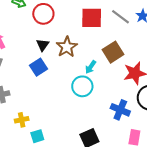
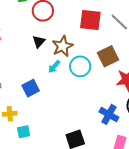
blue square: (39, 67) -> (31, 88), moved
cyan arrow: (91, 67) -> (54, 67), moved
cyan circle: (82, 86) -> (80, 66), moved

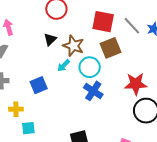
brown star: (63, 46) -> (73, 46), turned -30
brown square: (108, 56) -> (111, 48), moved
blue cross: (109, 114) -> (93, 91), moved

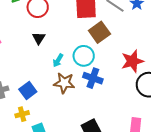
brown star: (73, 46) -> (64, 83), moved
blue square: (39, 85) -> (28, 90), moved

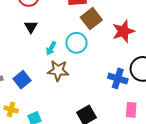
red star: (132, 61) -> (123, 31), moved
blue cross: (93, 78) -> (118, 78), moved
yellow cross: (22, 114) -> (11, 109), moved, turned 32

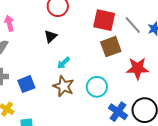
cyan circle: (76, 43) -> (97, 87), moved

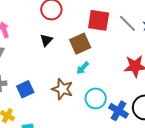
brown square: (111, 47) -> (80, 44), moved
cyan arrow: (63, 63) -> (83, 68), moved
cyan circle: (97, 87) -> (96, 98), moved

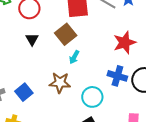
cyan circle: (96, 98) -> (92, 97), moved
blue cross: (119, 111) -> (117, 76), moved

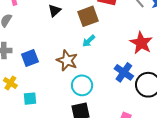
red star: (125, 43) -> (141, 43), turned 30
cyan circle: (92, 97) -> (82, 85), moved

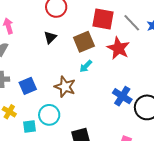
red star: (141, 43) -> (118, 48), moved
cyan circle: (82, 85) -> (49, 115), moved

